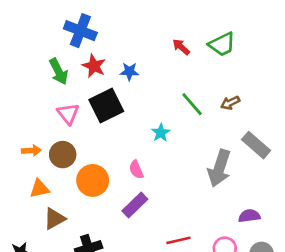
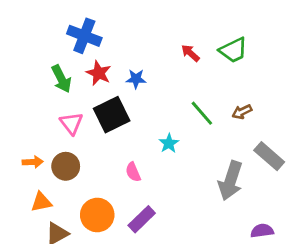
pink semicircle: (136, 170) -> (133, 172), moved
orange circle: (93, 180) -> (97, 215), moved

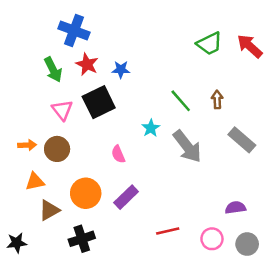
red arrow: (190, 53) -> (250, 46), moved, size x1.5
brown arrow: (242, 112) -> (217, 100), turned 114
gray arrow: (231, 181) -> (187, 146), moved, turned -56

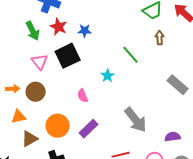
brown arrow: (217, 100) -> (160, 38), moved
gray arrow: (187, 146) -> (136, 120), moved

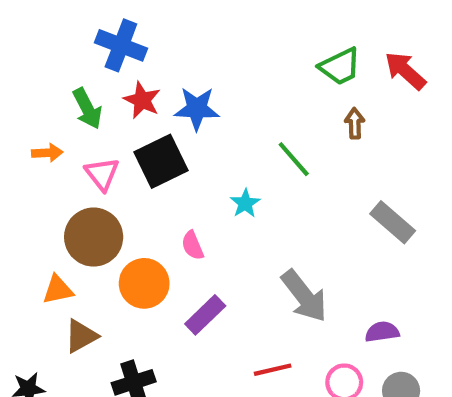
blue star: (85, 31) -> (197, 109), size x1.5
orange arrow: (13, 89) -> (47, 153), moved
brown circle: (36, 92) -> (94, 237), size x1.4
orange circle: (58, 126) -> (144, 283), moved

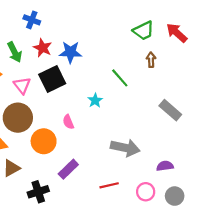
blue cross: (121, 45) -> (32, 20), size x0.7
gray arrow: (304, 296) -> (125, 148), turned -40
purple rectangle: (205, 315) -> (68, 169), moved

